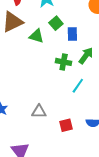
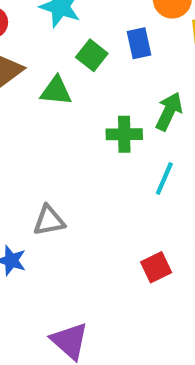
blue rectangle: (72, 34) -> (139, 43), moved
gray triangle: (39, 112) -> (49, 221), moved

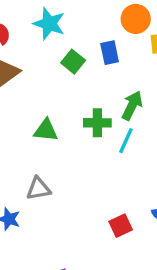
green triangle: (56, 91) -> (46, 130), moved
cyan line: (164, 178) -> (126, 141), moved

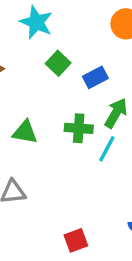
blue rectangle: (110, 53) -> (95, 77), moved, turned 70
red square: (121, 226) -> (76, 240), moved

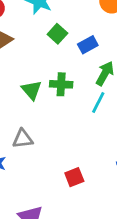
green cross: (79, 128) -> (61, 84), moved
green triangle: (25, 132) -> (31, 90), turned 40

